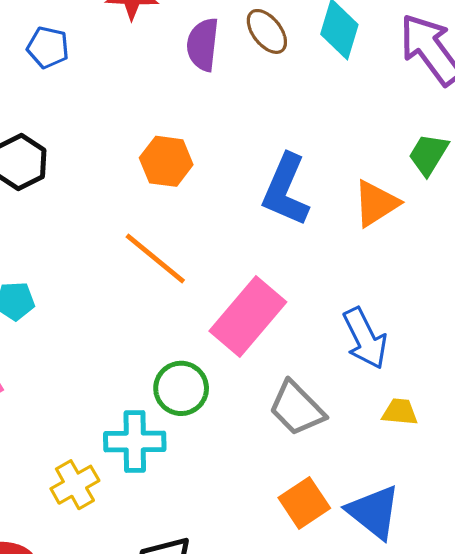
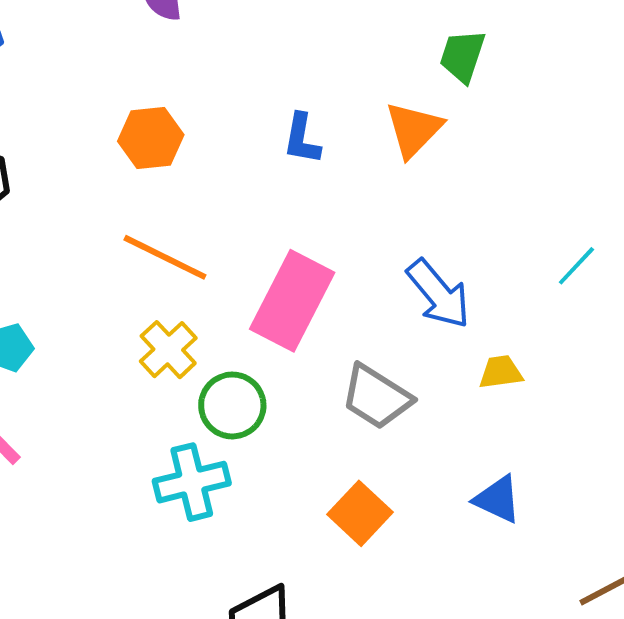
blue L-shape: (286, 190) -> (302, 139), size x0.6
yellow cross: (75, 485) -> (168, 350), moved
orange square: (304, 503) -> (360, 513), moved
blue triangle: (374, 512) -> (497, 499), size x0.7

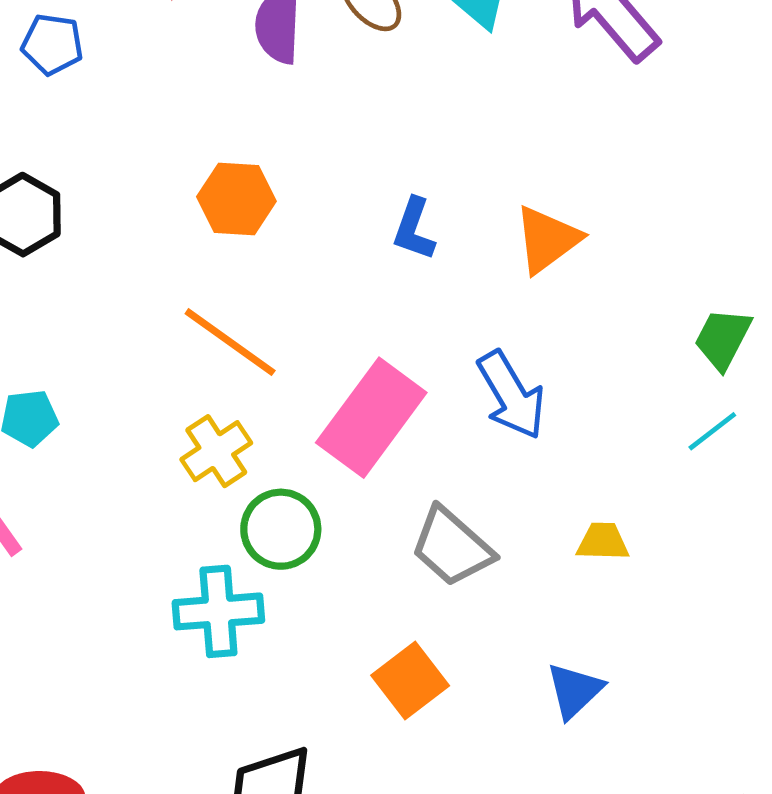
green trapezoid: (463, 56) -> (723, 339), moved
blue arrow: (438, 294) -> (511, 395), moved
blue triangle: (497, 499) -> (575, 691), turned 42

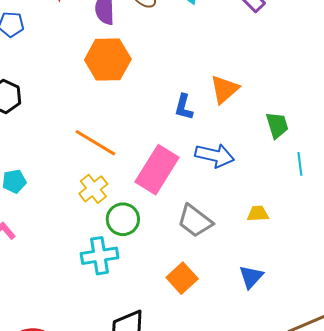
orange hexagon: (236, 199) -> (108, 60), moved, size x1.4
blue L-shape: (414, 229) -> (184, 107), moved
green trapezoid: (723, 339) -> (277, 125), moved, turned 140
blue arrow: (511, 395) -> (215, 155), turned -42
cyan line: (712, 431) -> (300, 164), turned -55

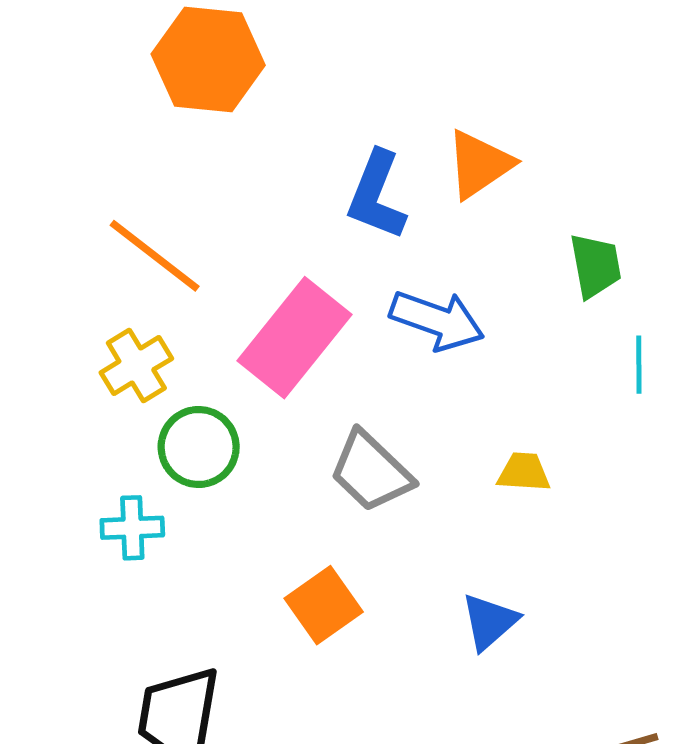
blue L-shape: (184, 107) -> (377, 195), size x1.4
cyan cross: (100, 256) -> (132, 528), size x0.7

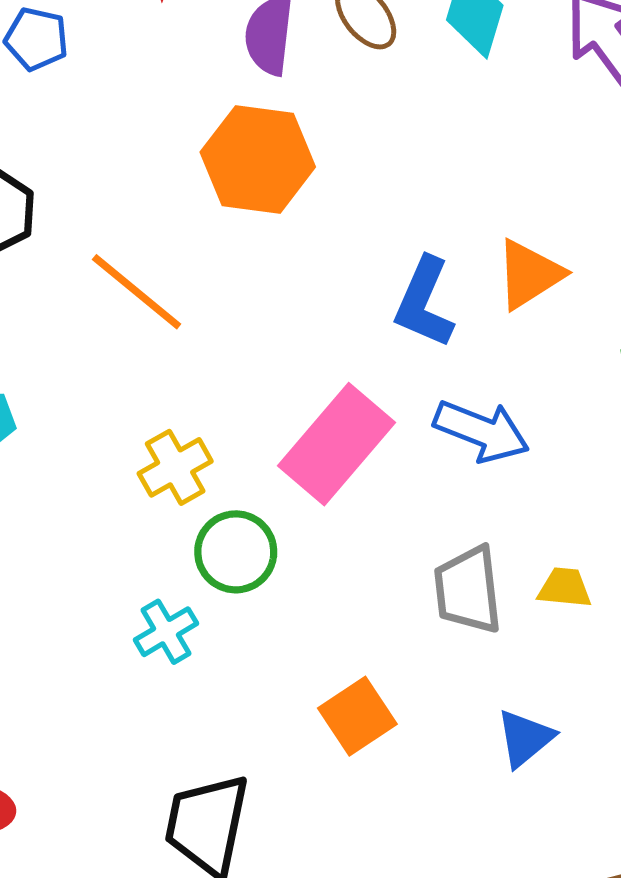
orange line: (155, 256) -> (137, 292), moved
gray trapezoid: (371, 471) -> (468, 590), moved, turned 38
cyan cross: (132, 528) -> (166, 632), turned -30

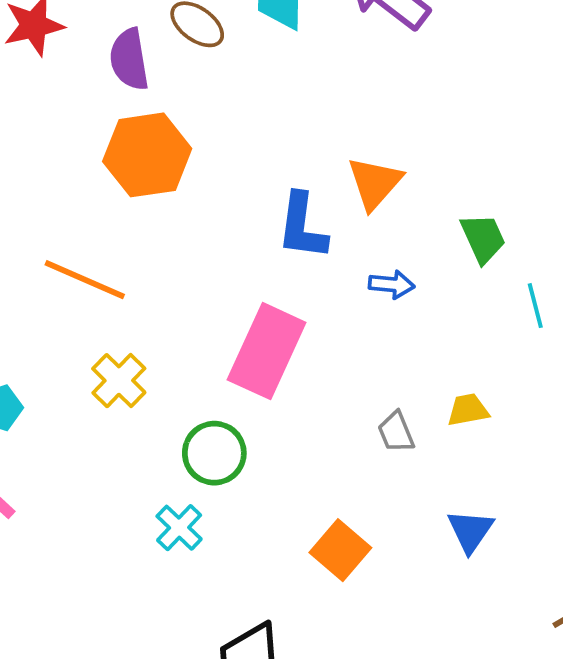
blue arrow: (481, 431) -> (392, 284), moved, size x0.6
yellow cross: (175, 467) -> (119, 381), moved
gray trapezoid: (468, 590) -> (396, 432), size x0.6

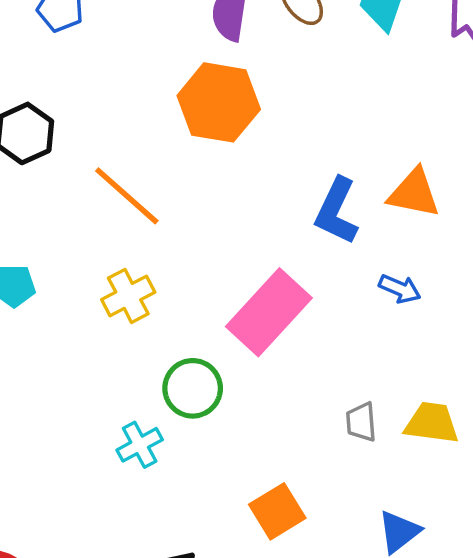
orange triangle: (375, 183) -> (414, 193), turned 42
yellow trapezoid: (468, 410) -> (432, 423), size x1.4

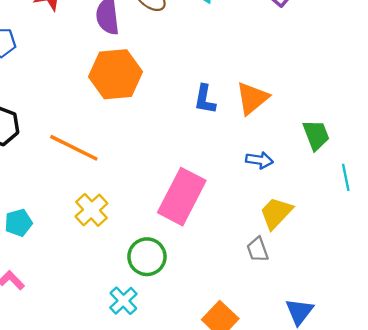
orange triangle: (414, 193) -> (252, 98), turned -36
blue L-shape: (337, 211) -> (205, 99), moved, size x0.7
yellow trapezoid: (432, 423) -> (276, 213), moved, turned -39

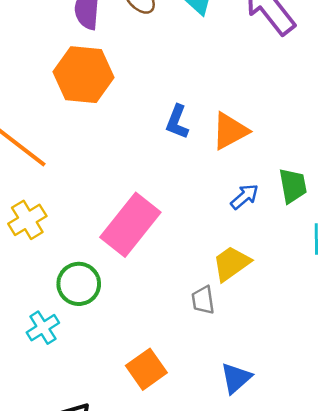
blue arrow: (259, 160) -> (245, 197), moved, turned -60

